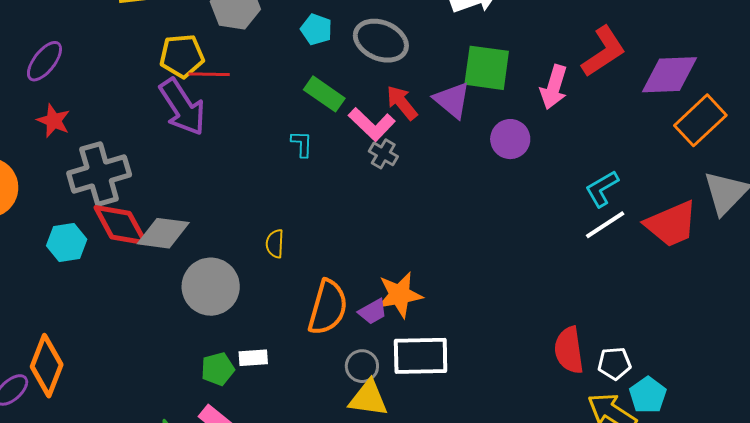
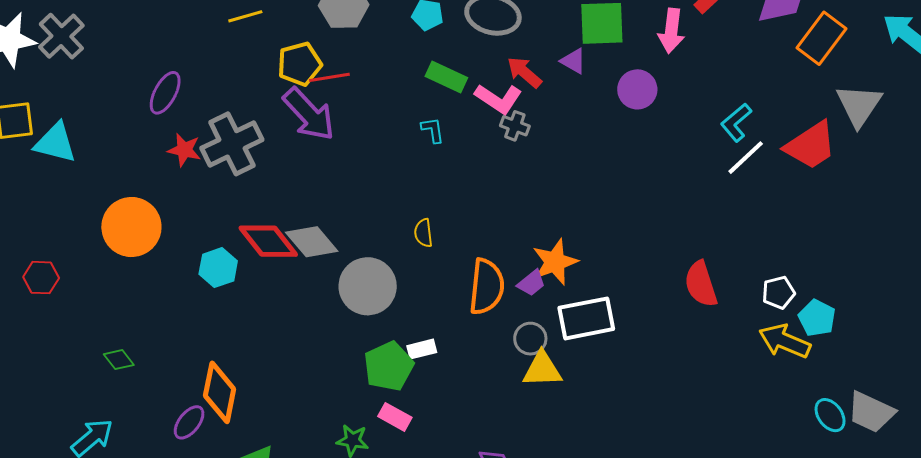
purple triangle: (452, 100) -> (573, 61), size x0.7
gray cross: (99, 174) -> (232, 144), moved
gray diamond: (163, 233) -> (312, 242), turned 52
red semicircle: (569, 350) -> (701, 284), moved
green pentagon: (218, 369) -> (389, 366), size x1.5

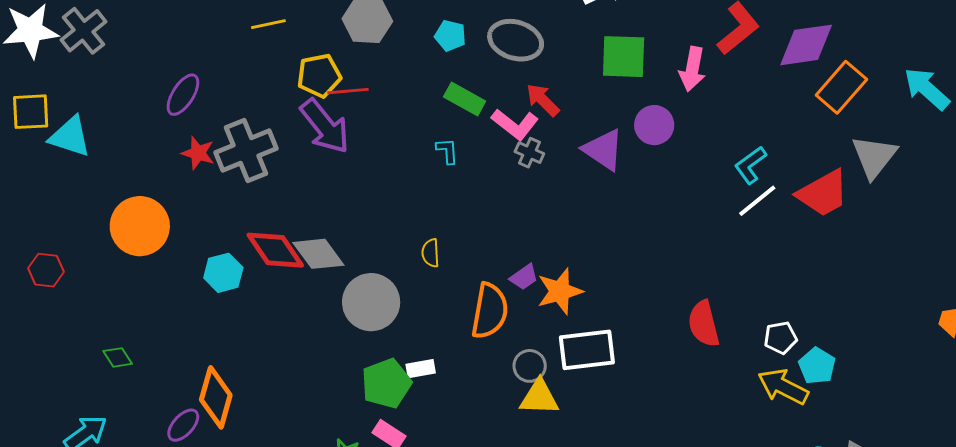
purple triangle: (573, 61) -> (603, 150), moved, size x1.6
purple trapezoid: (531, 283) -> (524, 277), moved

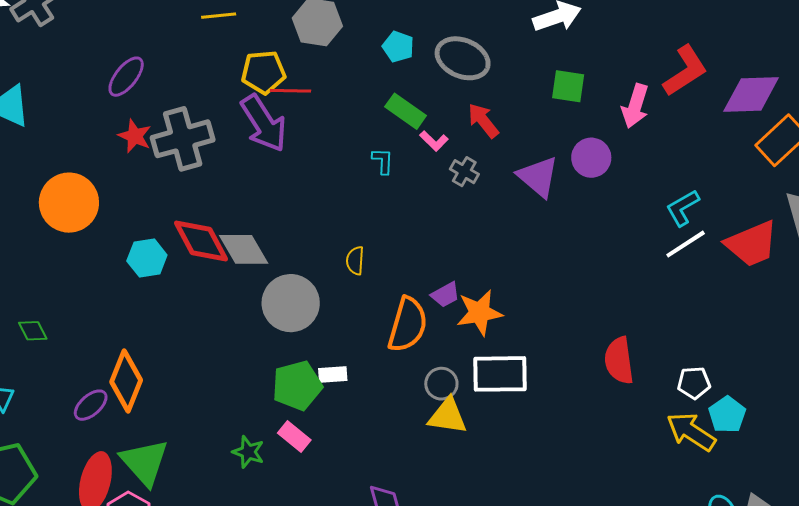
green square: (624, 57) -> (568, 86), size x0.7
pink L-shape: (515, 124) -> (434, 141), moved, size x0.6

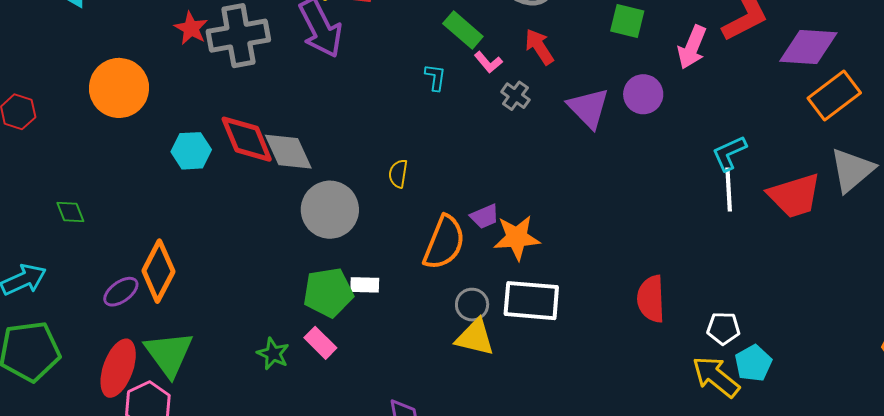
white line: (686, 244) -> (729, 189), turned -66

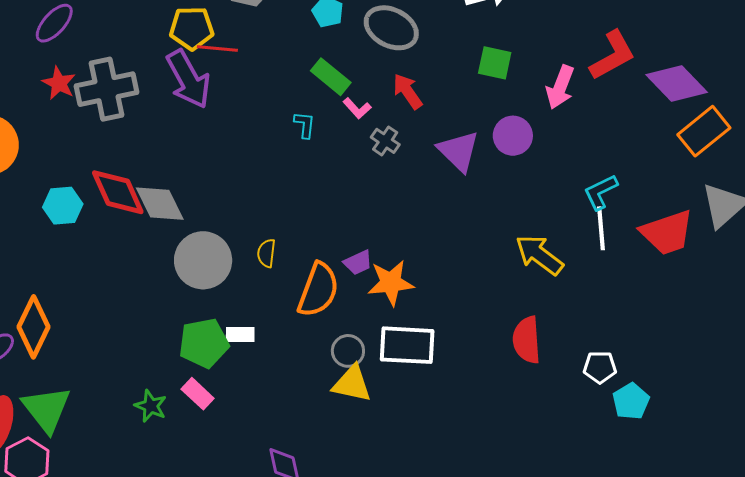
purple diamond: (808, 47) -> (677, 84), turned 44
yellow semicircle: (398, 174) -> (266, 253), moved
yellow arrow: (716, 377) -> (539, 255), moved

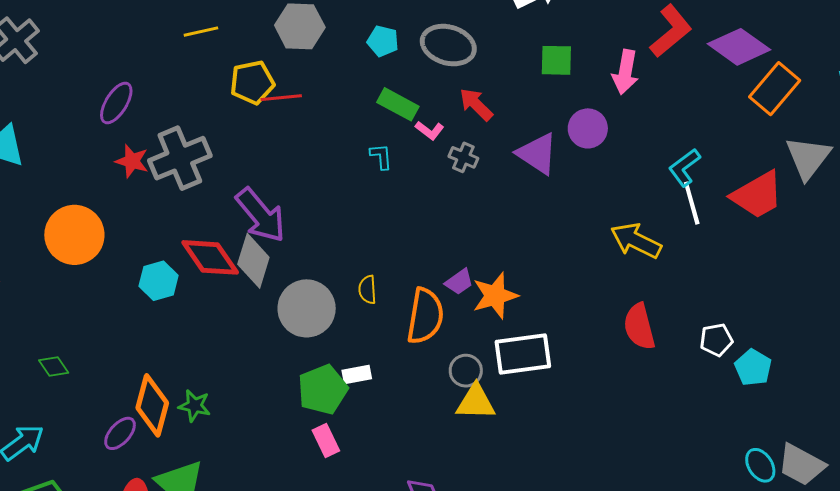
purple arrow: (188, 79) -> (261, 215), moved
gray diamond: (160, 204) -> (253, 261), turned 54
pink rectangle: (198, 394) -> (326, 441), turned 32
green star: (151, 406) -> (194, 406), moved

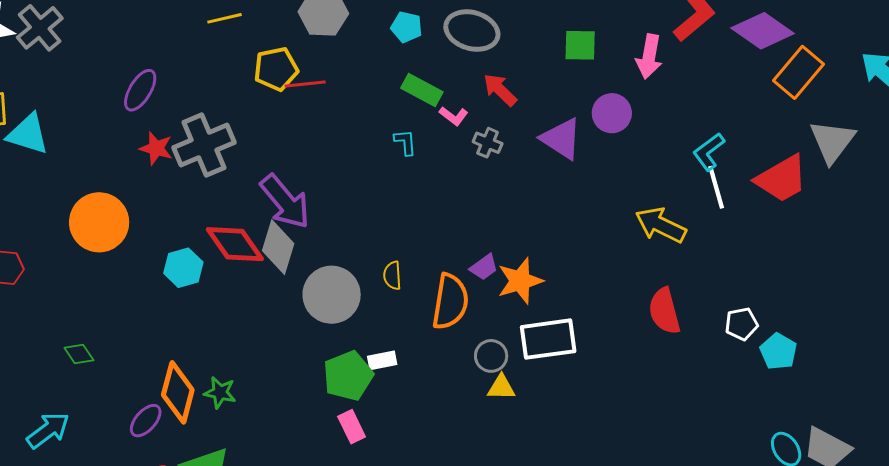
yellow triangle: (476, 402) -> (501, 387), size x0.7

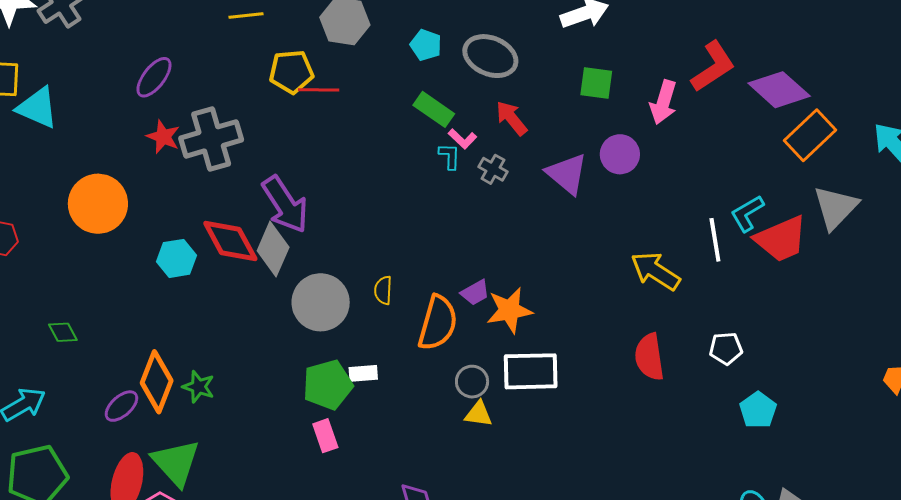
cyan L-shape: (405, 142) -> (450, 156), moved
cyan L-shape: (709, 152) -> (747, 213), moved
white pentagon: (741, 324) -> (726, 348), moved

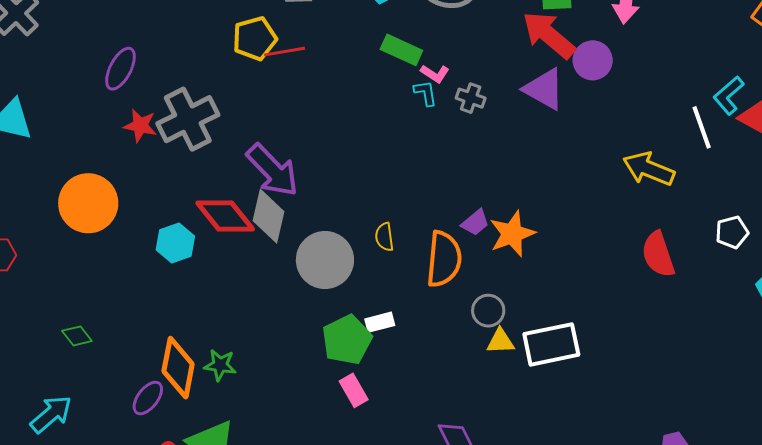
red arrow: (511, 118) -> (549, 35), moved, size x1.5
white rectangle: (531, 371) -> (551, 344), moved

